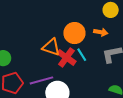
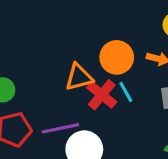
orange triangle: (51, 47) -> (79, 77), turned -36

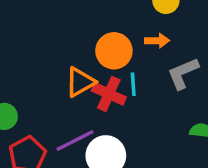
cyan line: (126, 92) -> (133, 84), turned 40

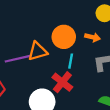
red cross: (109, 94) -> (62, 82), moved
purple line: (75, 140) -> (18, 59), moved

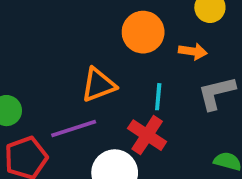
orange circle: (64, 37) -> (143, 32), moved
purple line: (18, 59) -> (74, 128), moved

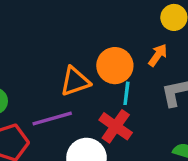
orange circle: (143, 32) -> (115, 66), moved
orange arrow: (193, 51) -> (158, 55), turned -65

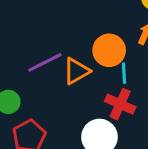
purple line: (52, 119) -> (45, 62), moved

